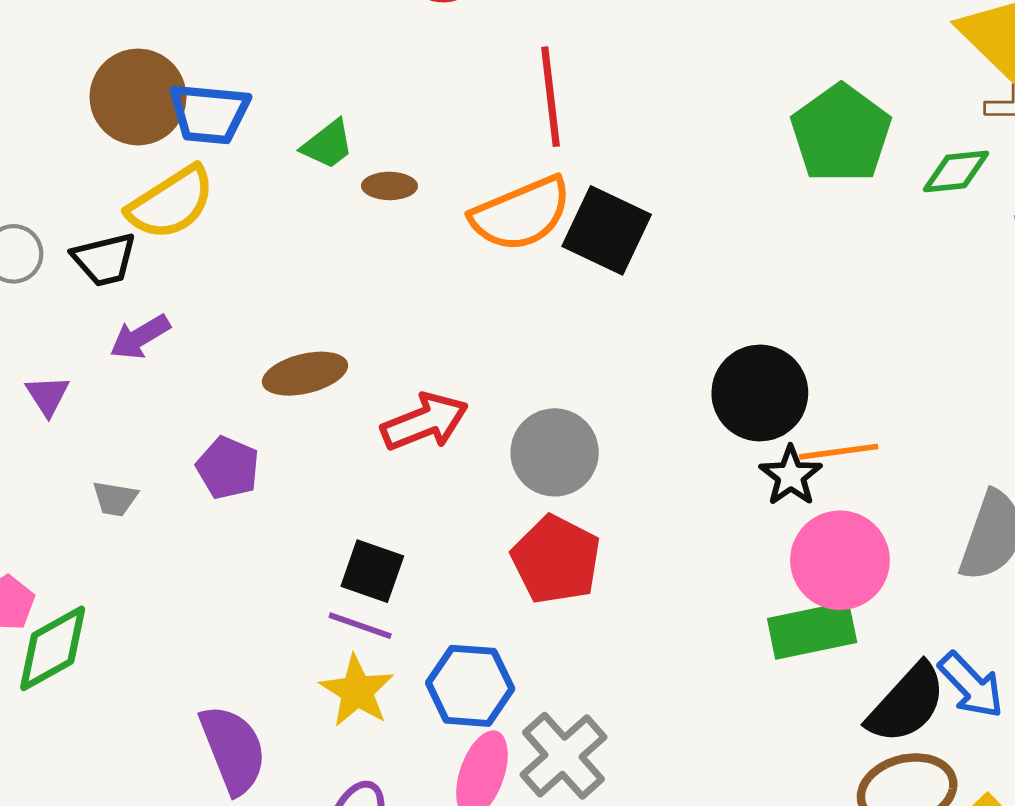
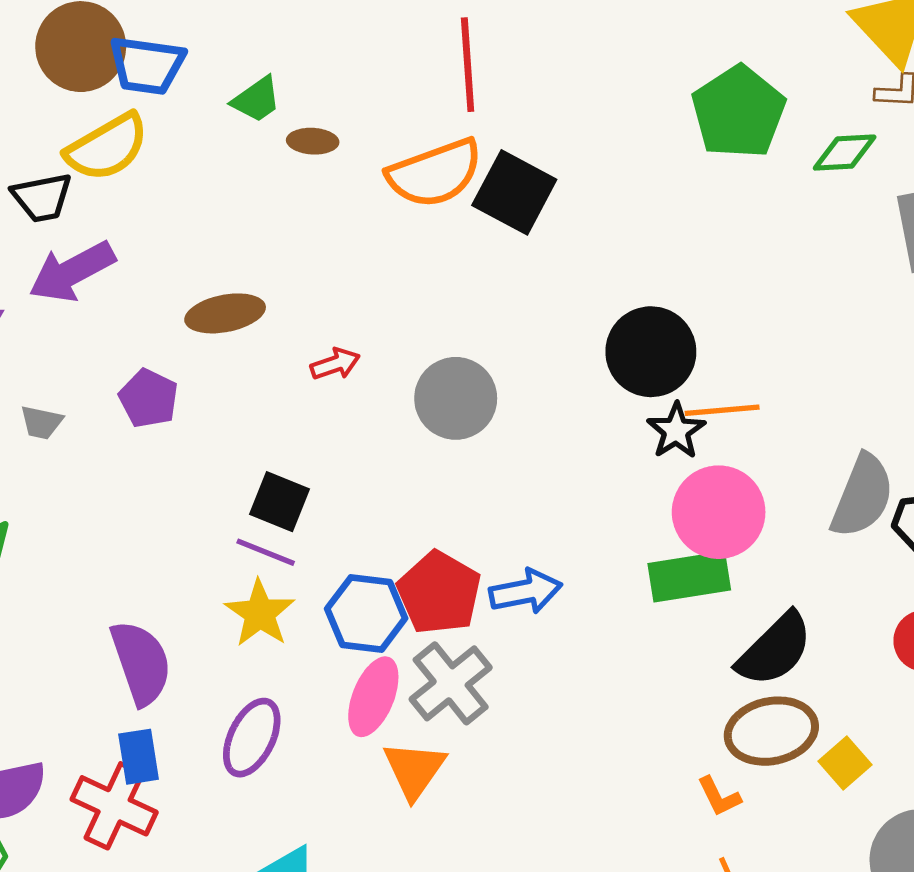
purple arrow: (140, 337) -> (72, 272), size x1.5
red arrow: (425, 422) -> (335, 364), size x0.6
red pentagon: (556, 560) -> (439, 593), moved
blue arrow: (971, 685) -> (526, 591), moved, turned -60

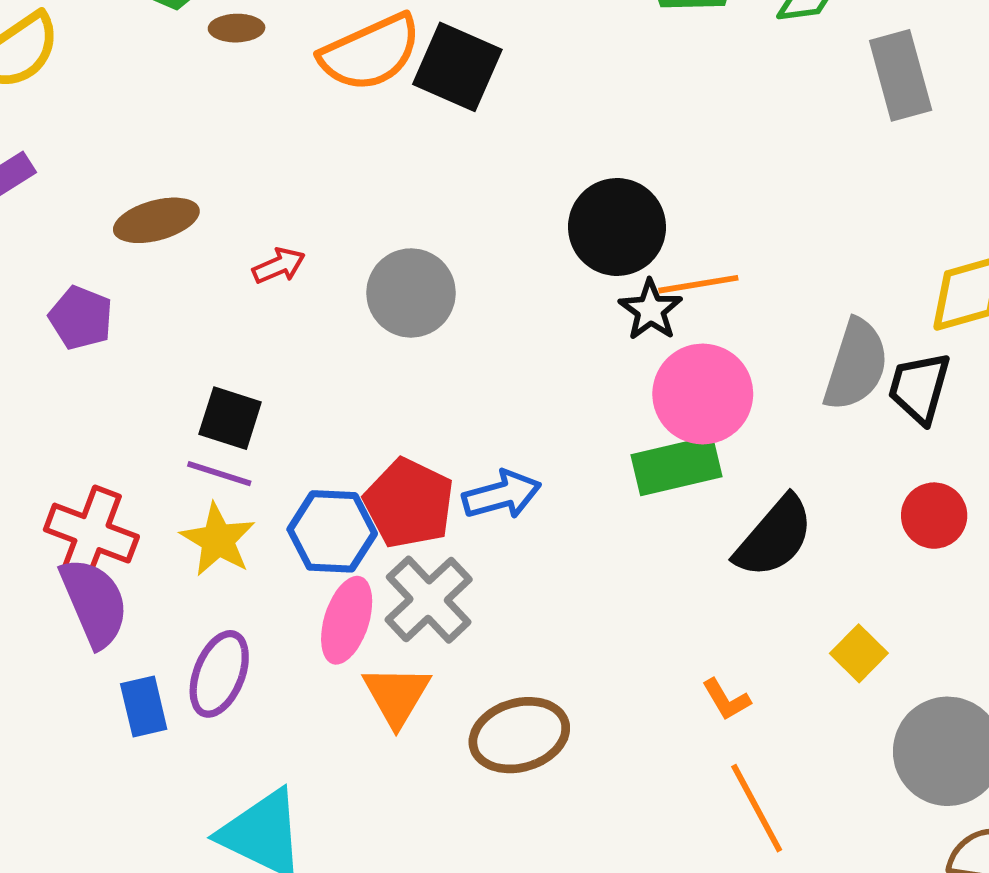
brown ellipse: (771, 731) -> (519, 735), moved
blue rectangle: (139, 757) -> (144, 707), moved
red cross: (114, 806) -> (91, 533), moved

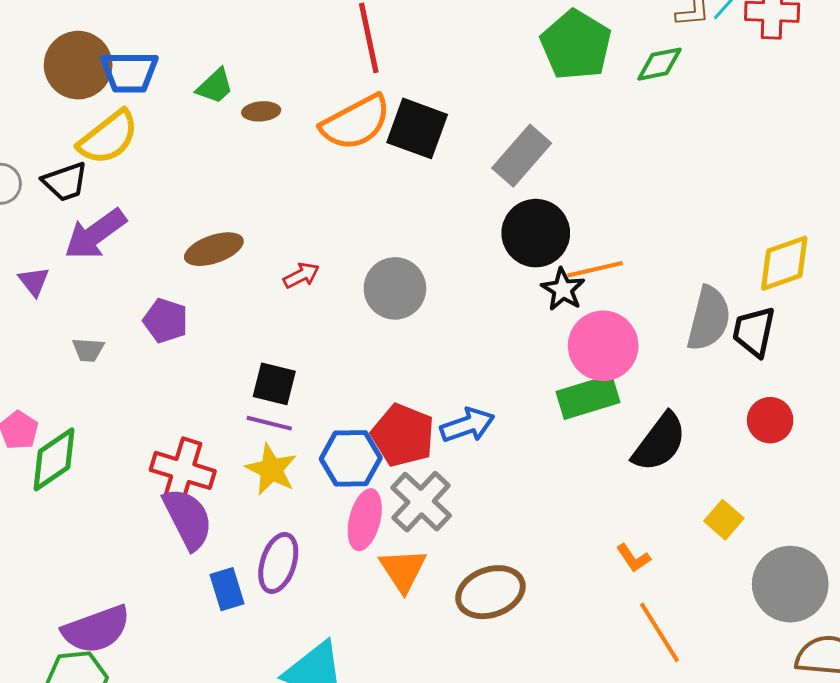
gray rectangle: (901, 75) -> (522, 156), moved, turned 60

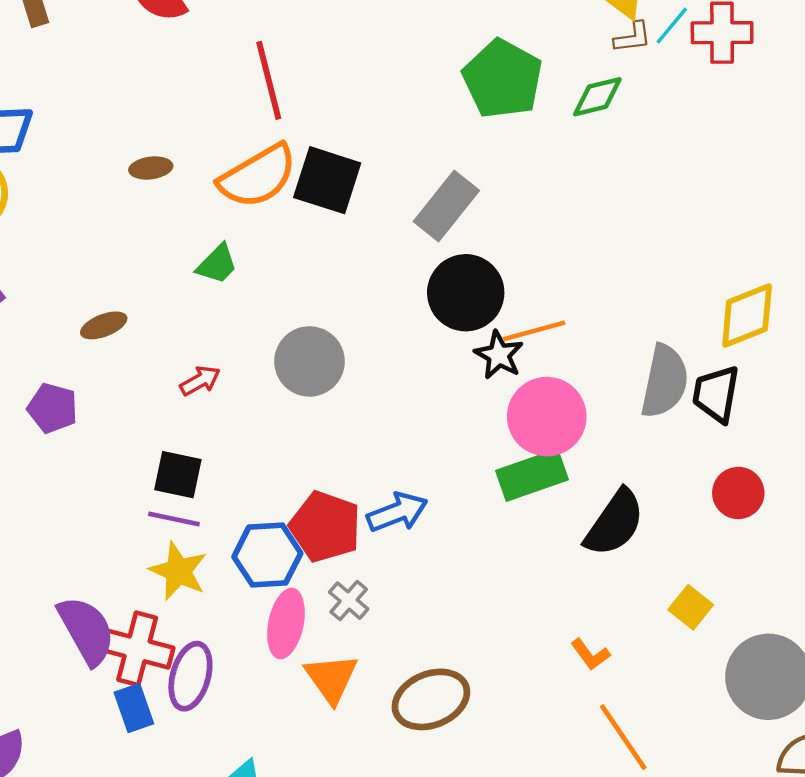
green trapezoid: (215, 86) -> (217, 264), moved
brown ellipse: (214, 249) -> (104, 325), size x0.7
red arrow: (301, 275) -> (200, 381), moved
red cross: (183, 470) -> (137, 649), moved
gray cross: (421, 502) -> (349, 601), size x0.6

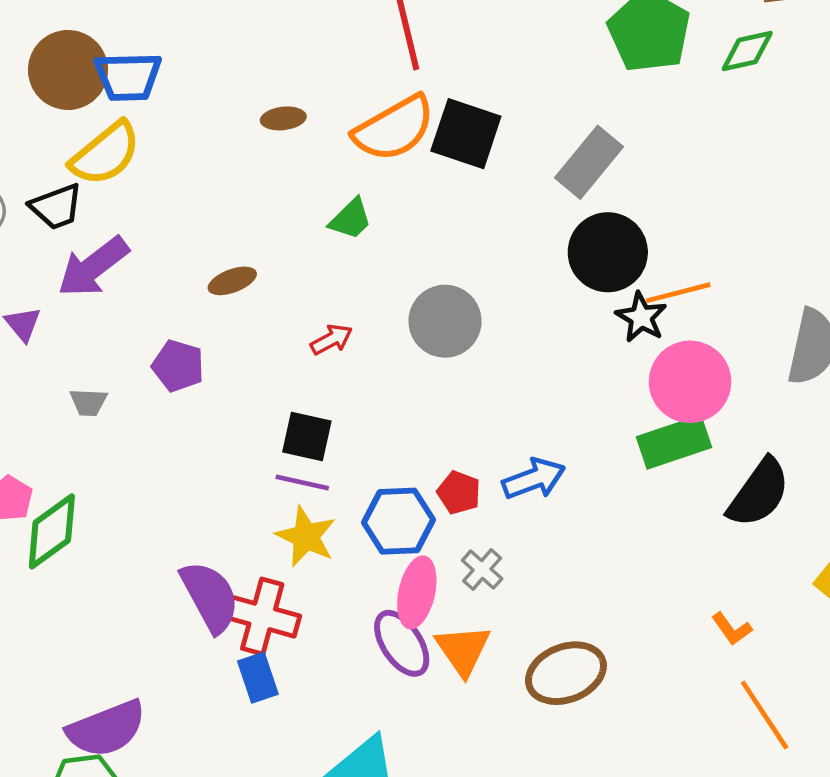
red pentagon: (325, 527) -> (459, 493), size x0.6
purple ellipse: (190, 676) -> (402, 643), moved, turned -50

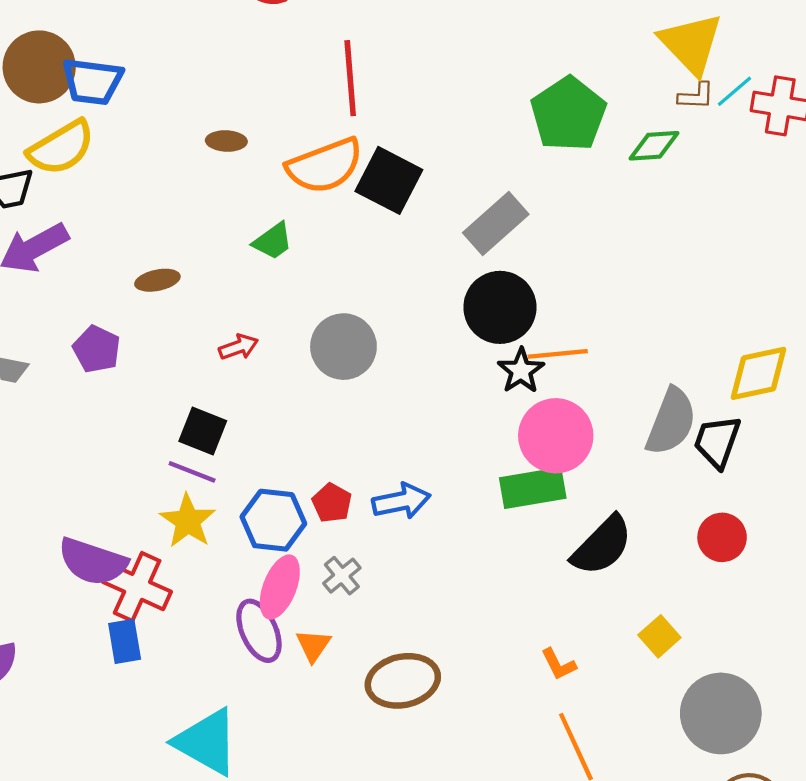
purple semicircle: (210, 597) -> (93, 562), turned 128
orange triangle: (463, 650) -> (313, 645), size x0.7

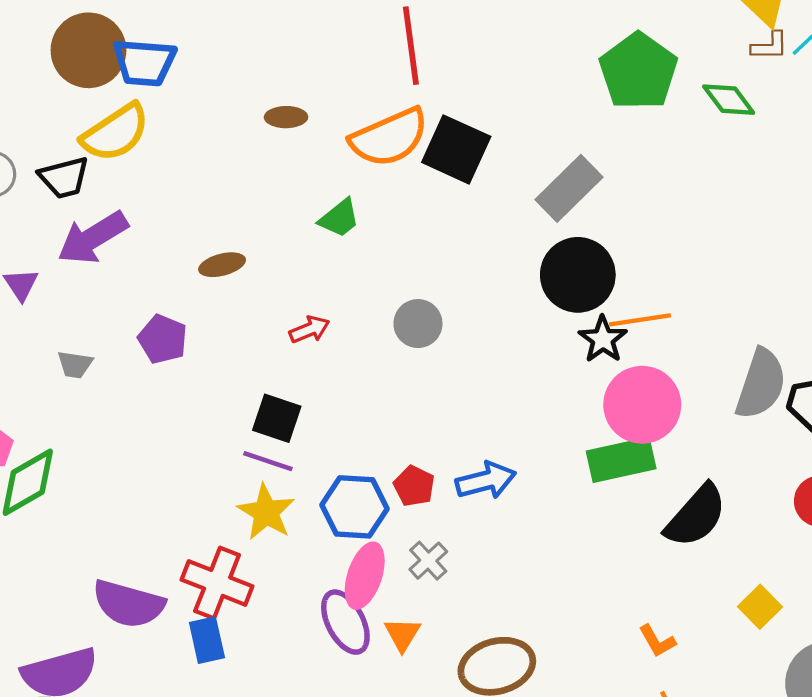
green diamond: (654, 146) -> (729, 100), turned 60
gray circle: (343, 347) -> (418, 324), size x0.7
purple semicircle: (93, 562) -> (128, 604), moved

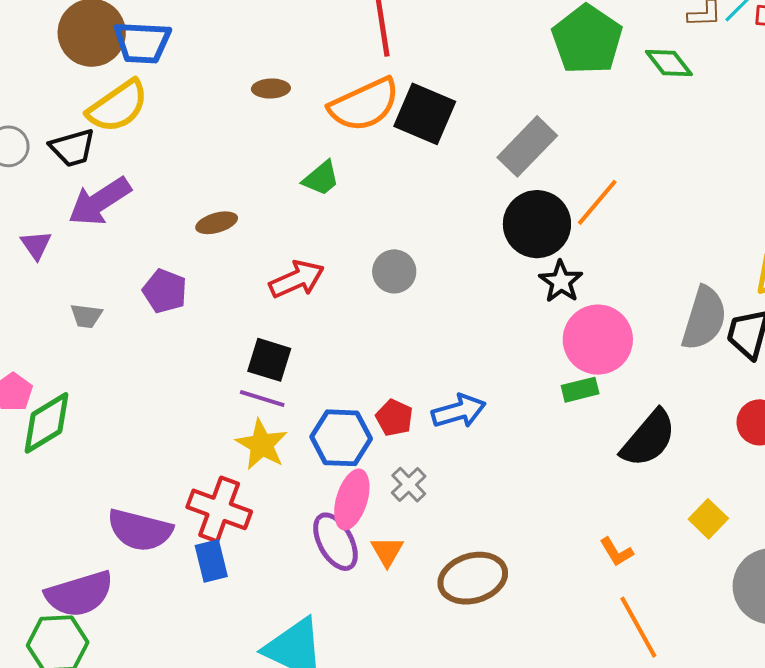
orange line: (640, 320) -> (597, 202), moved, turned -40
red arrow: (309, 330) -> (297, 279), size x1.5
green rectangle: (621, 460) -> (580, 390), size x0.6

